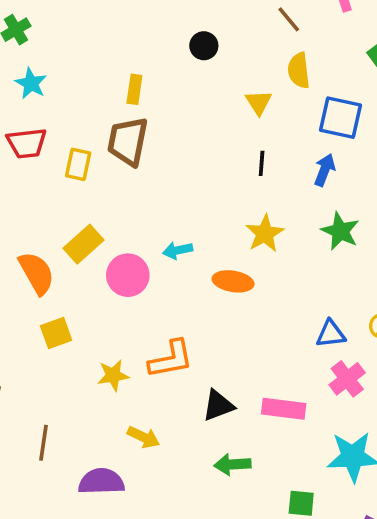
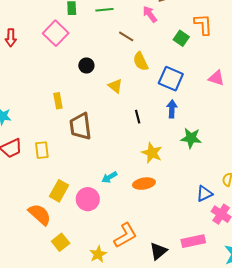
yellow triangle: (259, 102) -> (115, 86), moved
blue square: (340, 118) -> (171, 79), turned 30
brown trapezoid: (128, 141) -> (81, 126), moved

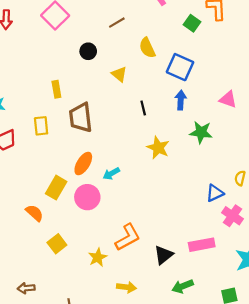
brown line: (126, 36) -> (117, 23), moved, turned -63
pink triangle: (216, 78) -> (228, 99), moved
yellow rectangle: (42, 150) -> (41, 126), moved
orange ellipse: (144, 184) -> (83, 164), moved, turned -50
orange semicircle: (40, 214) -> (35, 213), size x0.7

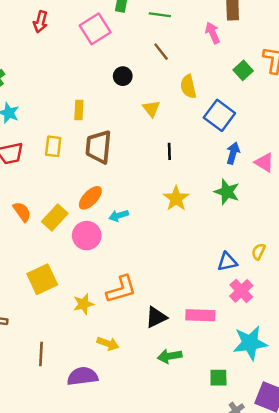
brown line: (117, 23) -> (161, 52), turned 70
blue arrow: (181, 100) -> (233, 153), moved
orange semicircle: (35, 213) -> (22, 212), moved
yellow square: (57, 244) -> (42, 279), size x1.4

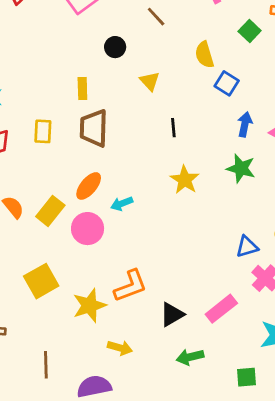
yellow semicircle: (188, 86) -> (204, 55), moved
yellow rectangle: (79, 110) -> (82, 88), moved
blue square: (219, 115) -> (227, 83), size x0.7
yellow star: (83, 304) -> (89, 305), size x1.4
pink rectangle: (200, 315) -> (221, 309), turned -36

